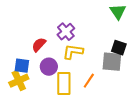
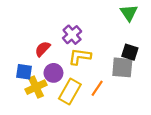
yellow cross: (19, 81) -> (36, 87), moved
yellow rectangle: (64, 84) -> (70, 91), turned 30

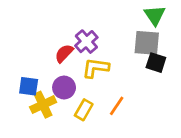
red semicircle: (43, 49) -> (64, 53), moved
gray square: (122, 67) -> (147, 43), moved
yellow rectangle: (70, 91) -> (84, 110), size x0.7

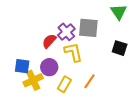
gray square: (147, 43) -> (88, 28), moved
yellow L-shape: (96, 68) -> (73, 52), turned 70

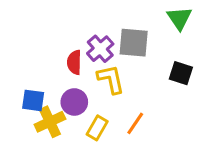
red semicircle: (49, 41) -> (74, 62), turned -42

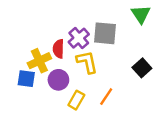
black square: (181, 73) -> (142, 68), moved, turned 30
yellow cross: (50, 122) -> (39, 61), moved

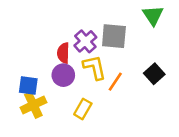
yellow cross: (39, 61) -> (33, 105), moved
purple circle: (58, 80) -> (63, 75), moved
orange line: (106, 97) -> (115, 82), moved

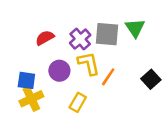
green triangle: (153, 15) -> (135, 28), moved
red semicircle: (63, 53) -> (45, 38), moved, turned 60
black square: (154, 74) -> (151, 79), moved

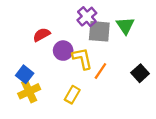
purple cross: (80, 39) -> (87, 17), moved
purple circle: (59, 71) -> (63, 51), moved
blue square: (26, 80) -> (25, 74), turned 30

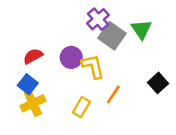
gray square: (99, 31) -> (112, 36), turned 30
red semicircle: (42, 35) -> (33, 56), moved
orange line: (100, 71) -> (113, 94), moved

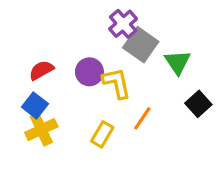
green triangle: (141, 29) -> (178, 62), moved

